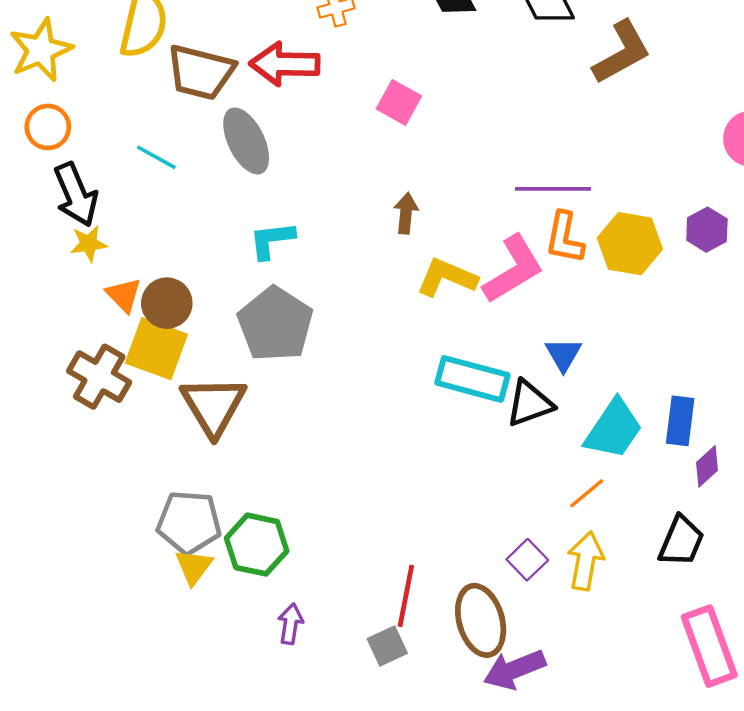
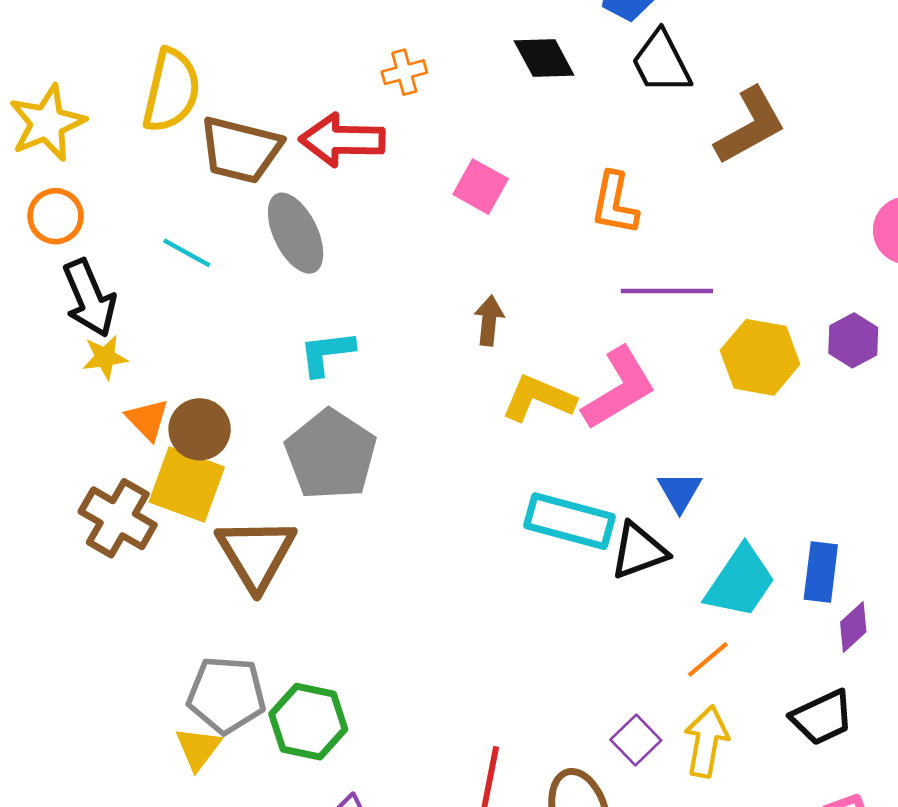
orange L-shape: (565, 238) -> (615, 203), moved
black trapezoid: (681, 541) -> (822, 717), turned 42
yellow triangle: (194, 567) -> (198, 748), moved

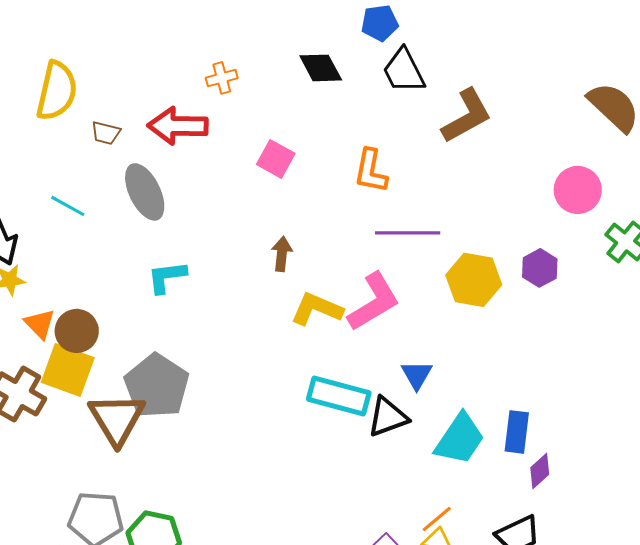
brown trapezoid: (240, 150) -> (106, 133), size x0.5
gray pentagon: (331, 455) -> (157, 386), moved
orange line: (708, 659) -> (437, 519), moved

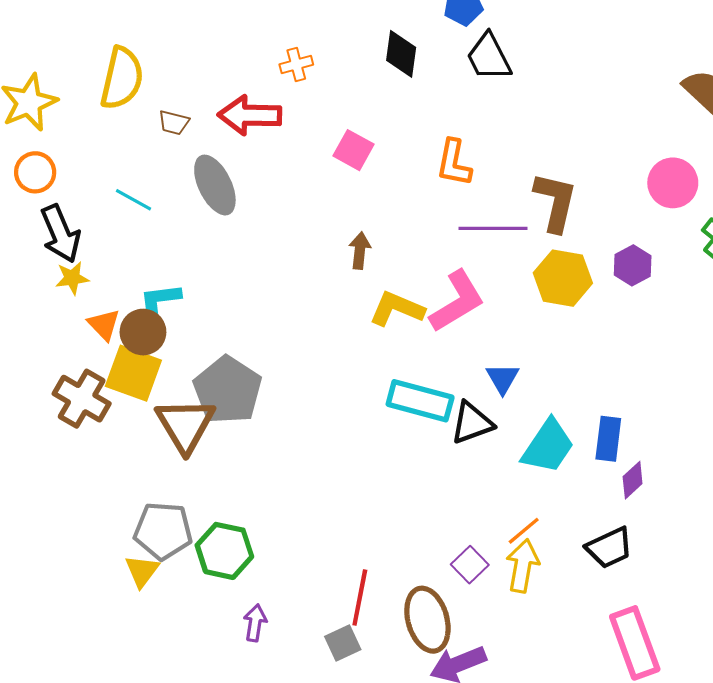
black diamond: (321, 68) -> (401, 54), turned 36
brown L-shape: (467, 116) -> (555, 202), moved, turned -48
cyan L-shape: (167, 277) -> (160, 300), moved

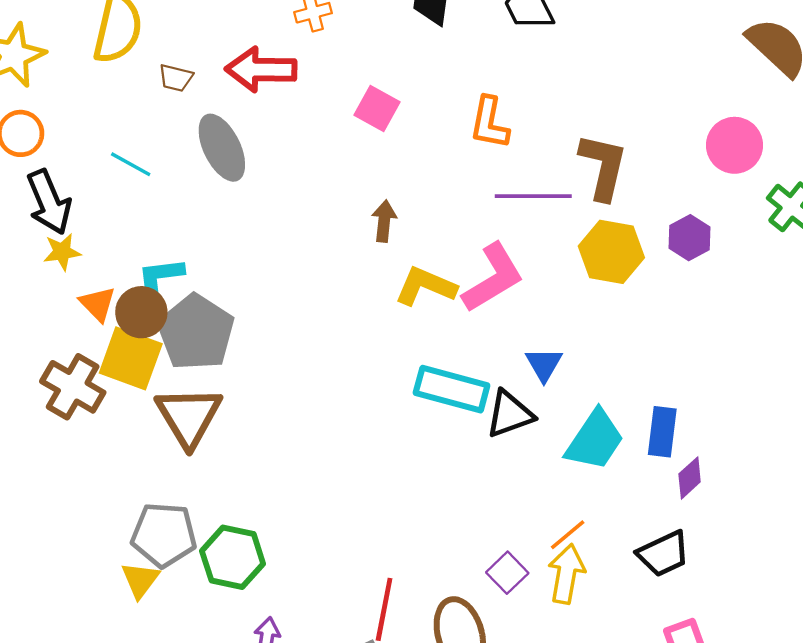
gray pentagon: (228, 390) -> (196, 332), moved

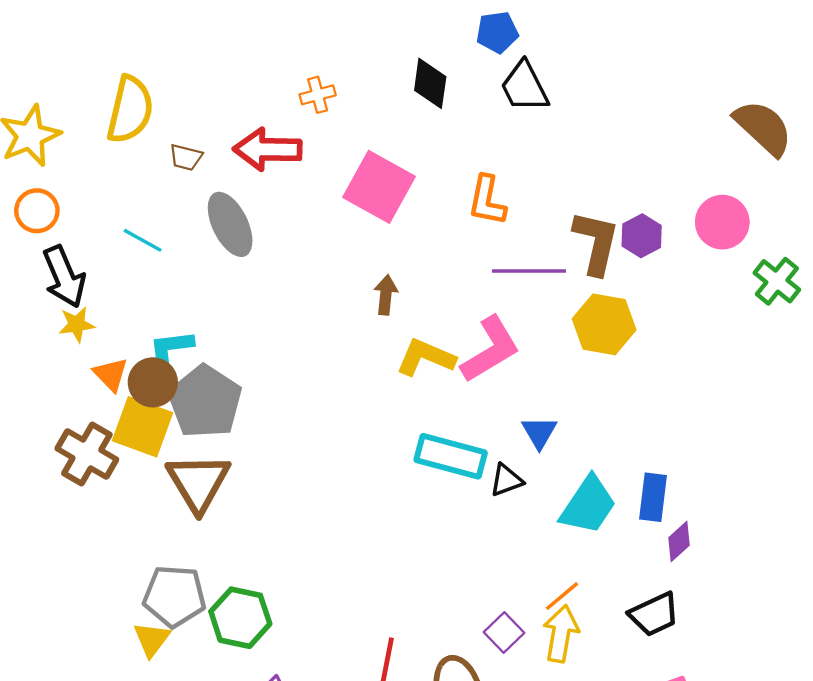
pink square: (377, 109) -> (379, 187), size x1.6
purple hexagon: (690, 238) -> (642, 236), moved
black triangle: (510, 414) -> (506, 480), size x0.7

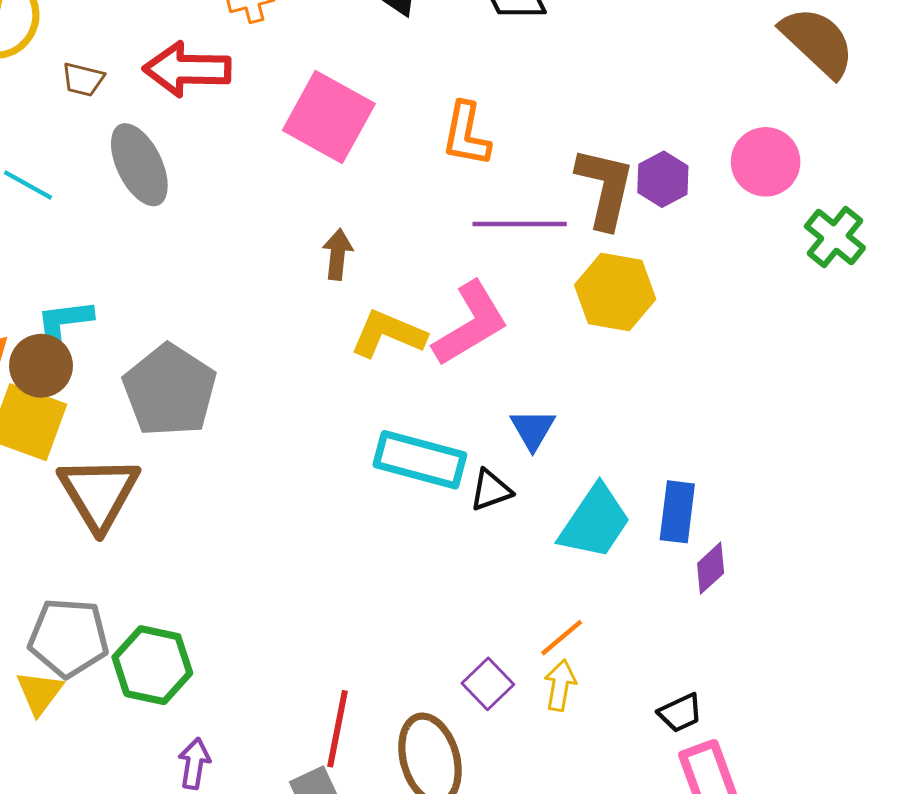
gray pentagon: (205, 402) -> (170, 390), moved
black trapezoid: (654, 614) -> (680, 713), moved, size x0.7
yellow arrow: (561, 634) -> (560, 685), size x0.7

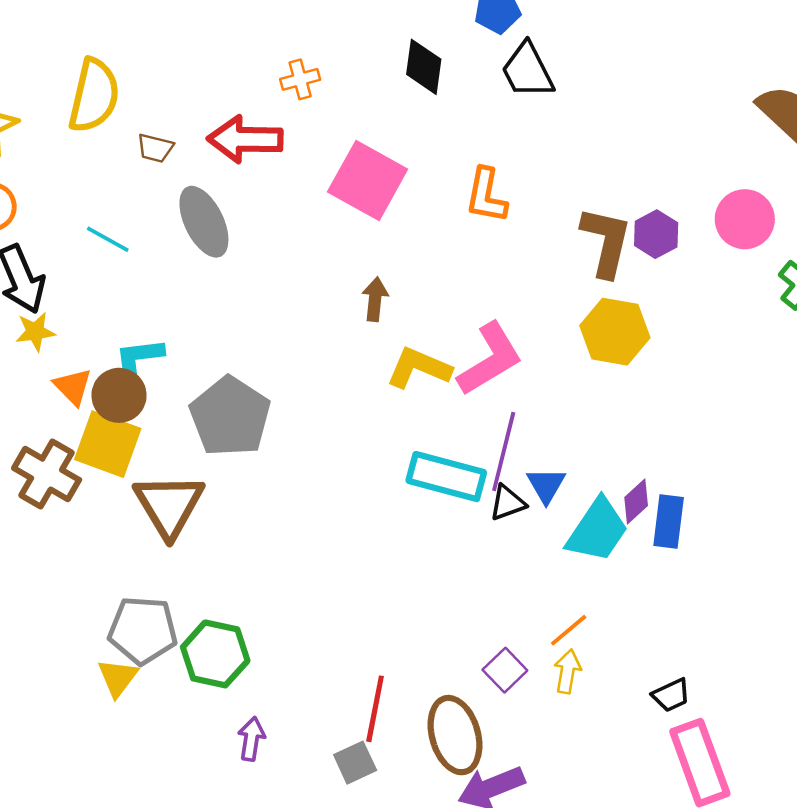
purple line: (520, 224) -> (504, 452), moved, turned -76
blue triangle: (533, 429) -> (546, 485), moved
purple diamond: (711, 568) -> (636, 502), moved

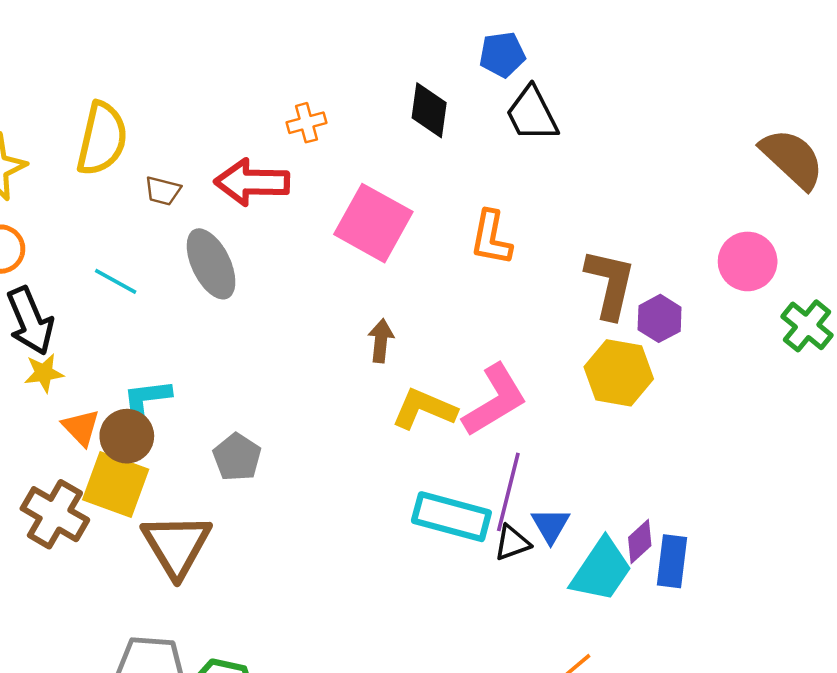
purple hexagon: (656, 234) -> (660, 318), moved
gray pentagon: (230, 417) -> (237, 457), size x0.6

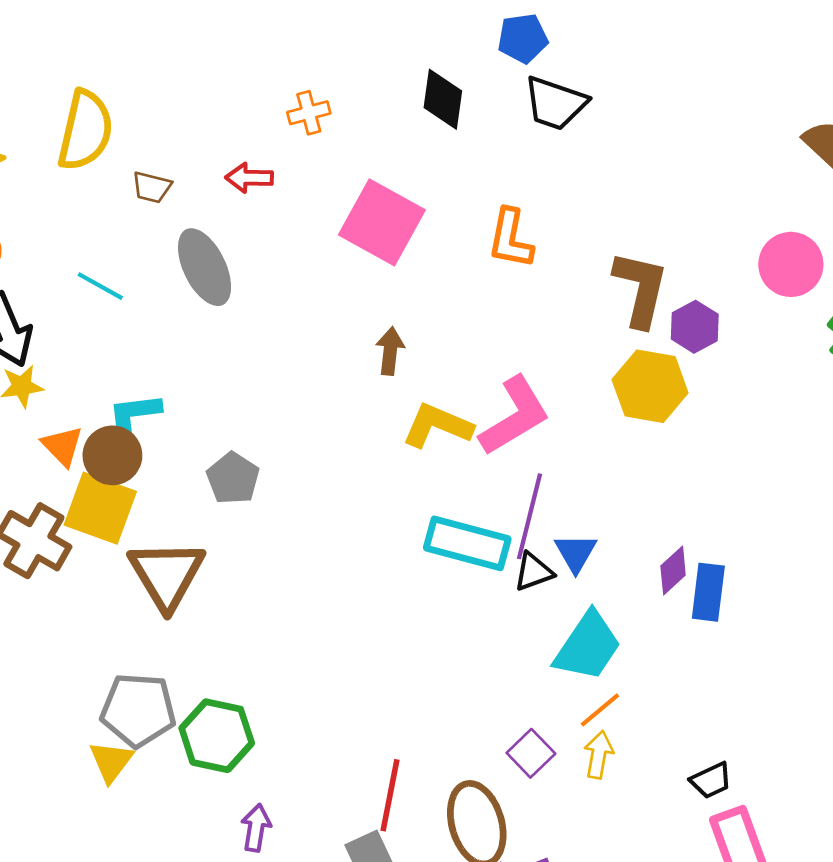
black trapezoid: (532, 114) -> (555, 103), turned -44
red arrow: (252, 182) -> (249, 178), size x0.6
cyan trapezoid: (601, 570) -> (588, 646), moved

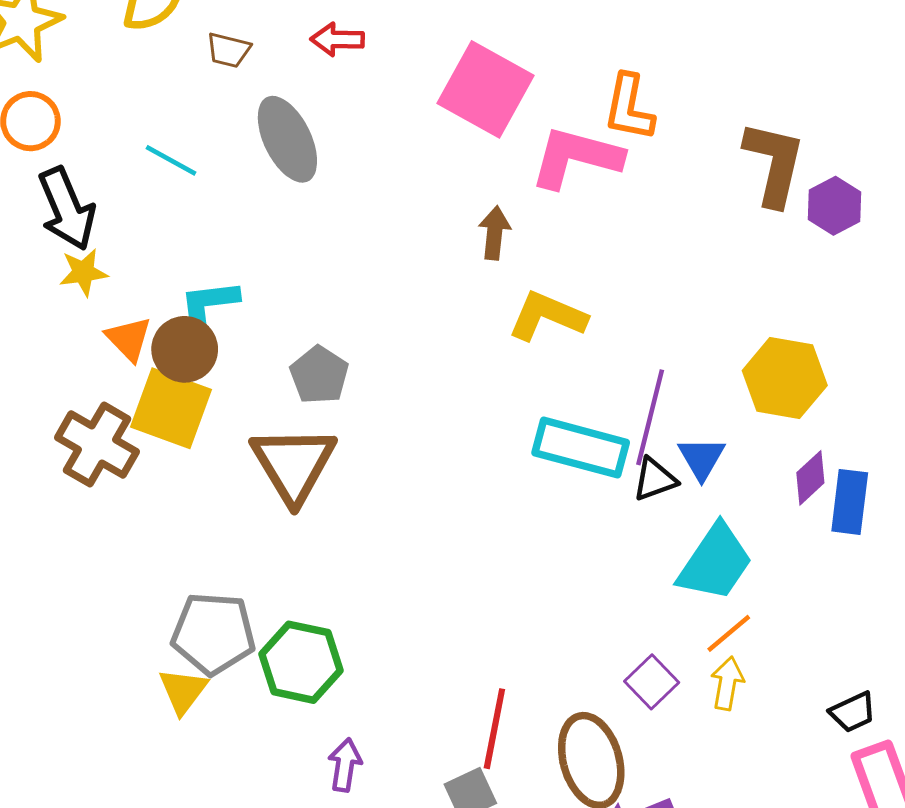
yellow hexagon: (650, 386) -> (785, 378), moved
pink L-shape: (515, 416) -> (576, 157), moved, turned -134
brown triangle: (167, 575) -> (293, 464), moved

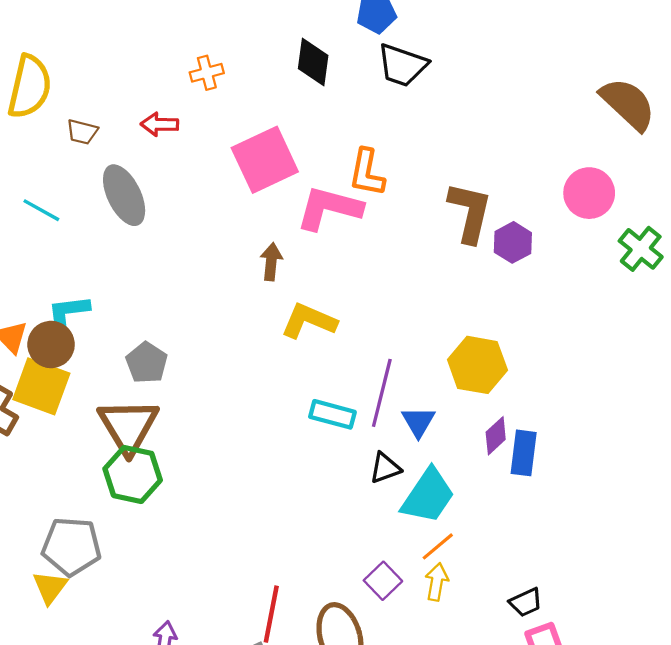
pink square: (485, 89) -> (265, 160), turned 36
cyan rectangle: (581, 448) -> (332, 414), size x0.7
black triangle: (655, 479) -> (385, 468), moved
green hexagon: (301, 662) -> (133, 474), moved

